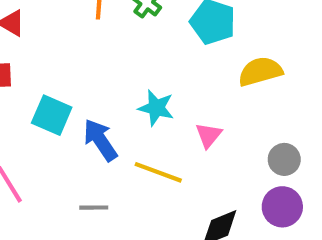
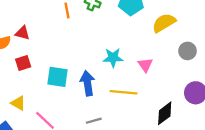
blue arrow: (100, 140) -> (87, 83), turned 40
gray circle: (284, 159) -> (188, 51), moved

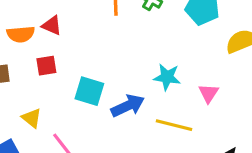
blue arrow: (87, 83) -> (128, 106), turned 65

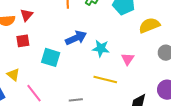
red triangle: (52, 25) -> (26, 15), turned 48
blue arrow: (128, 106) -> (76, 38), moved

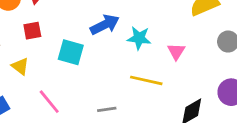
yellow triangle: (13, 75) -> (20, 66), moved

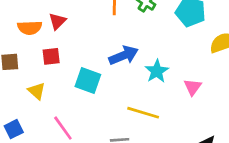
cyan star: (139, 38) -> (157, 71), turned 30
yellow line: (146, 80) -> (143, 113), moved

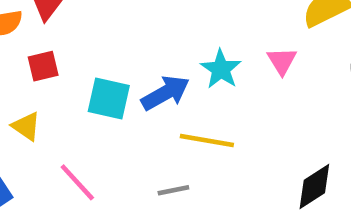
blue arrow: (124, 55) -> (165, 93), moved
pink triangle: (193, 87) -> (282, 61), moved

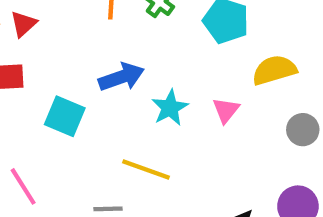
blue arrow: (165, 93) -> (121, 77), moved

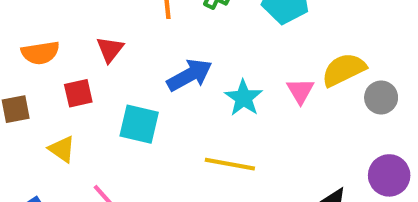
red triangle: (23, 24) -> (110, 49), moved
yellow semicircle: (274, 70) -> (344, 70), moved

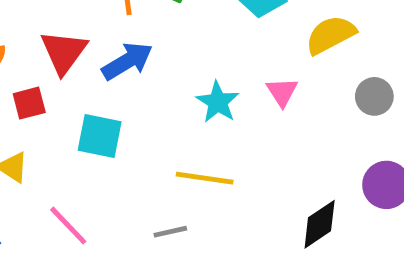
red triangle: (110, 49) -> (64, 52), size x1.5
yellow semicircle: (344, 70) -> (331, 35), moved
blue arrow: (190, 75) -> (127, 61), moved

